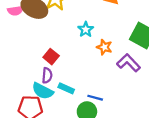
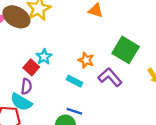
cyan star: (86, 29) -> (44, 57), moved
cyan rectangle: (66, 88) -> (74, 81), moved

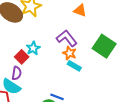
purple L-shape: (110, 77) -> (67, 38), moved
cyan rectangle: (74, 81) -> (74, 66), moved

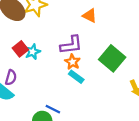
purple L-shape: (67, 38) -> (71, 45), turned 115
red square: (22, 57) -> (20, 49), moved

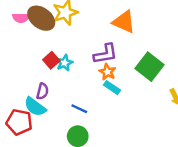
orange triangle: (90, 16) -> (124, 22), size x1.5
blue line: (53, 109) -> (79, 109), moved

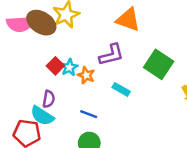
pink semicircle: (21, 18) -> (20, 24), size x1.5
orange star: (107, 72) -> (86, 75), moved

